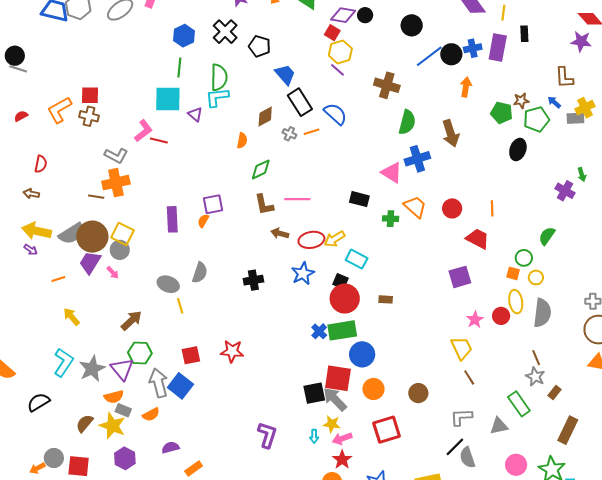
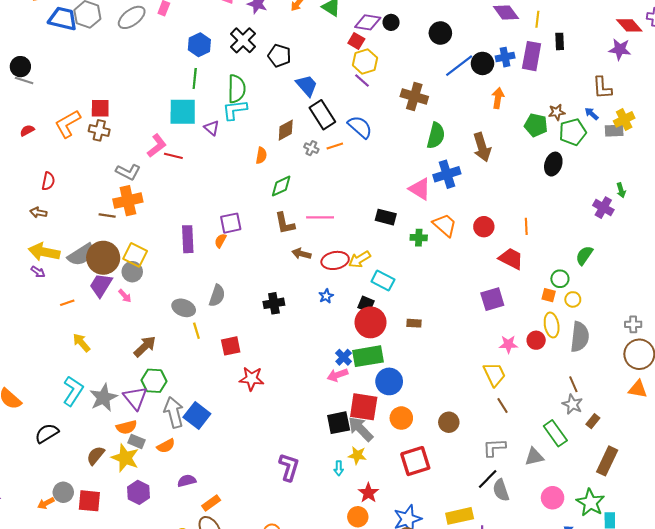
blue star: (303, 274) -> (326, 296), size x0.6
pink star: (475, 320) -> (508, 344), turned 30
red square: (191, 355) -> (231, 346), moved
pink arrow: (342, 439) -> (337, 375), moved

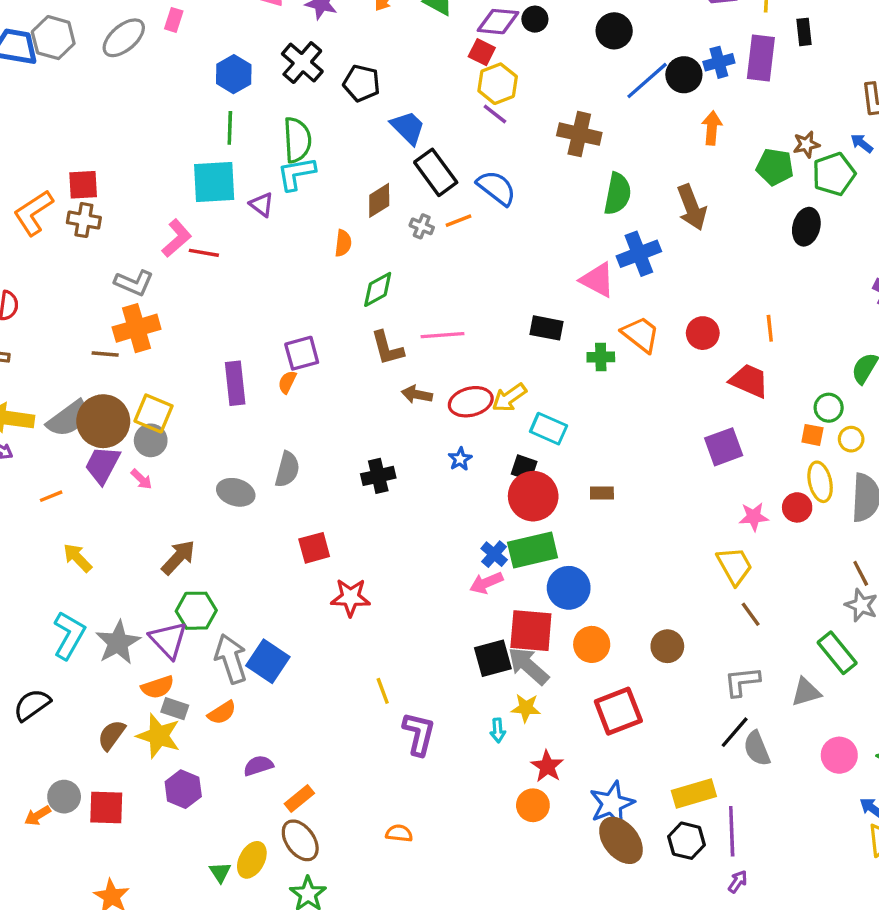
yellow line: (196, 331) -> (383, 691), moved

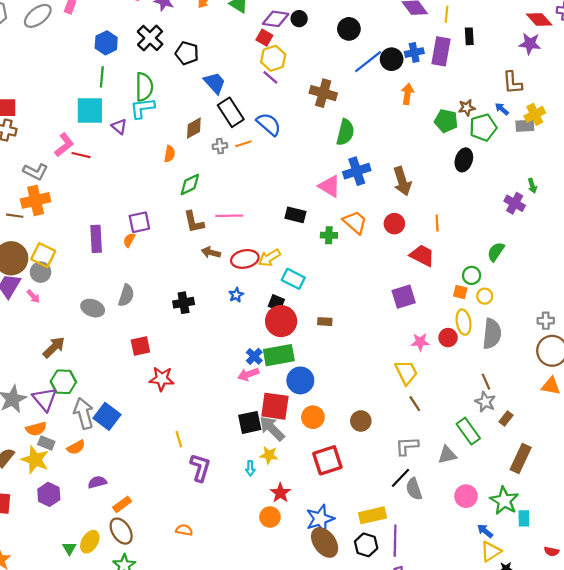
brown arrow: (692, 207) -> (402, 181), moved
gray cross: (422, 226) -> (220, 146), turned -32

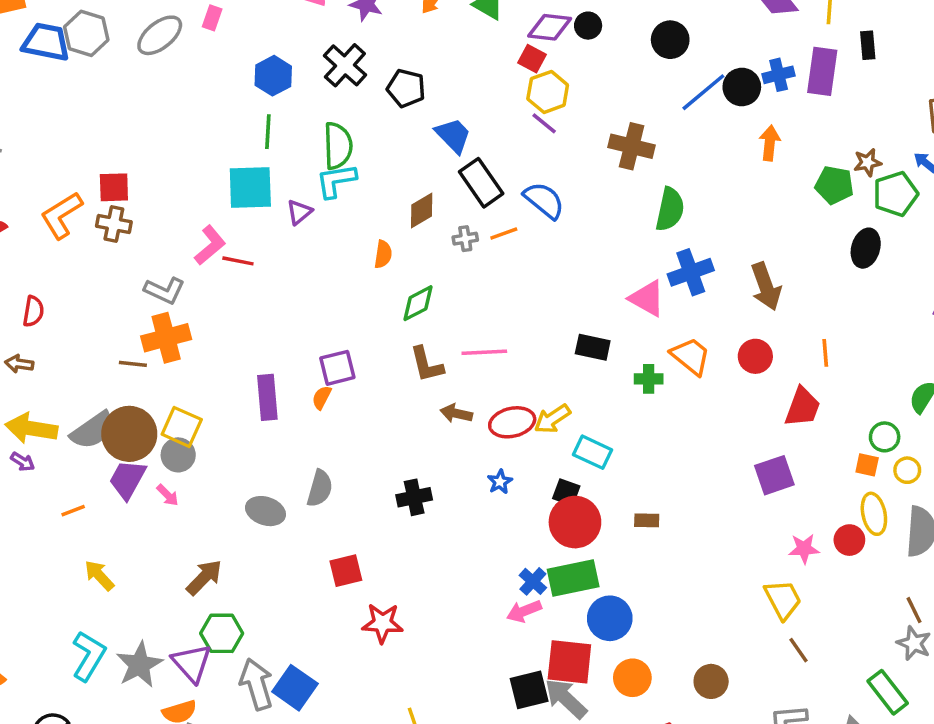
purple triangle: (119, 127) -> (299, 212), turned 42
red trapezoid: (422, 256) -> (802, 407), turned 85

